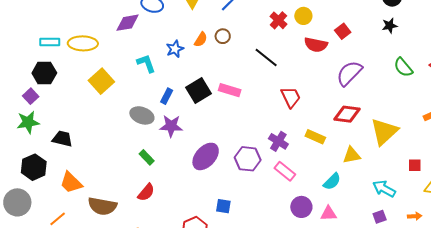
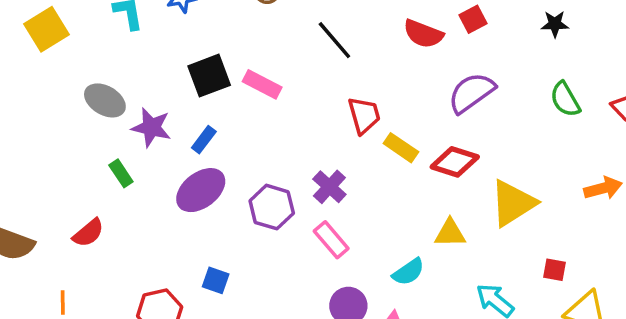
blue rectangle: (167, 96) -> (204, 140), moved
yellow rectangle: (315, 137) -> (401, 148), moved
green rectangle: (147, 157) -> (121, 173), moved

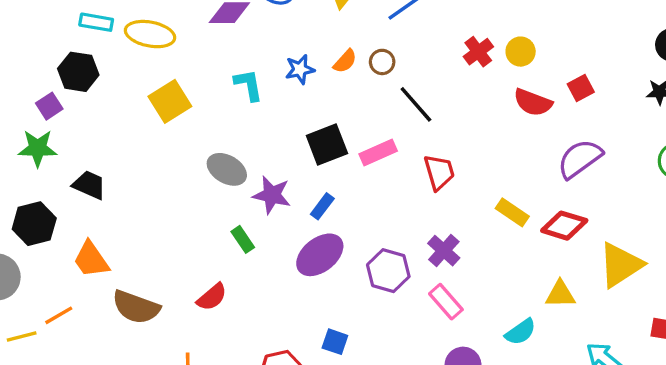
black line: (334, 40) -> (416, 104), moved
pink rectangle: (262, 84) -> (378, 153), turned -51
red trapezoid: (364, 115) -> (439, 172), moved

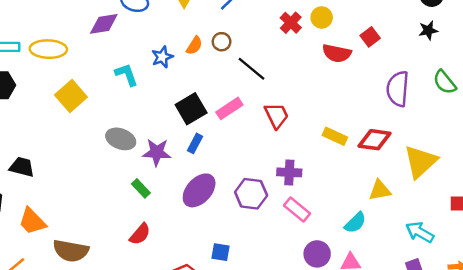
purple semicircle: (580, 159) -> (398, 89), moved, turned -40
blue rectangle: (322, 206) -> (195, 143), moved
purple cross: (444, 251) -> (289, 172), turned -30
red semicircle: (212, 297) -> (140, 234), moved

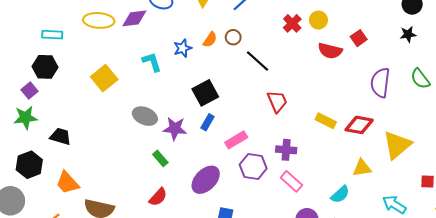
yellow ellipse: (48, 49) -> (99, 20), moved
pink rectangle: (229, 108) -> (236, 140), moved
purple ellipse: (199, 190) -> (206, 180), moved

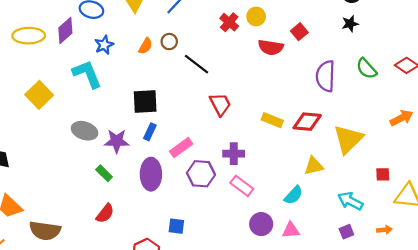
purple diamond: (134, 18) -> (65, 30), turned -30
blue star: (183, 48) -> (104, 45), moved
cyan L-shape: (152, 62) -> (87, 74), size x1.4
black square: (205, 93) -> (145, 102), turned 30
purple ellipse: (206, 180) -> (151, 174), moved, turned -40

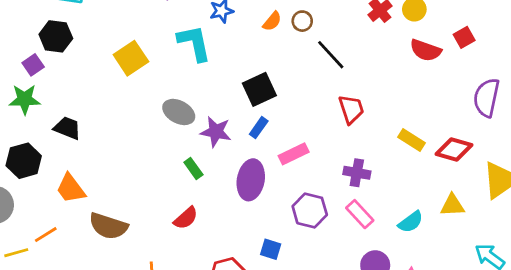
black square: (145, 102) -> (259, 89), turned -32
purple hexagon: (201, 174) -> (310, 211), moved
cyan semicircle: (293, 195) -> (411, 222), moved

